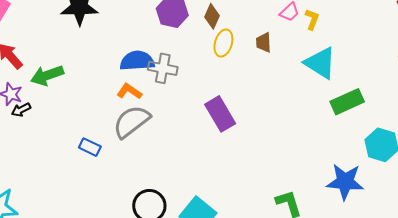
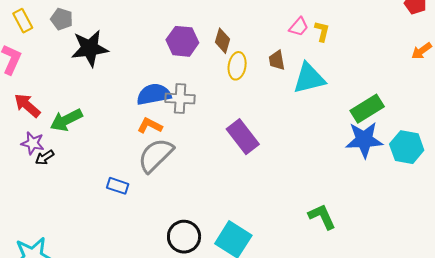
cyan triangle: (320, 63) -> (309, 78), moved, turned -39
blue star: (345, 182) -> (364, 140), moved

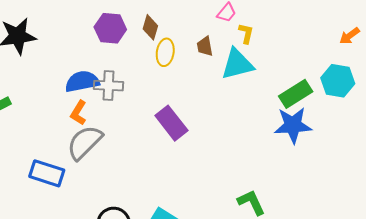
yellow L-shape: (322, 31) -> (246, 33), moved
orange L-shape: (150, 126) -> (78, 113), turned -85
cyan hexagon: (407, 147) -> (338, 81), moved
blue rectangle: (118, 186) -> (47, 173), size x1.6

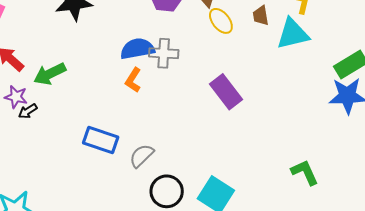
yellow ellipse: (165, 52) -> (221, 21), turned -48
gray semicircle: (85, 142) -> (142, 156), moved, size x0.7

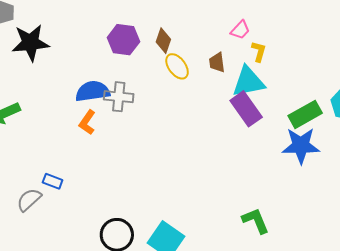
purple rectangle: (226, 92) -> (246, 109), moved
blue rectangle: (101, 140) -> (53, 181), size x0.6
gray semicircle: (142, 156) -> (29, 200), moved

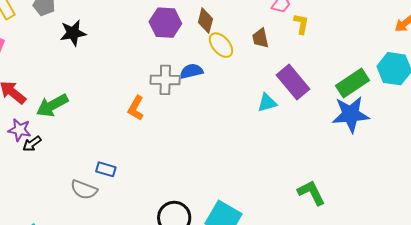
black star: (30, 43) -> (73, 33), size x0.7
cyan triangle: (248, 82) -> (267, 103), moved, size x0.6
blue semicircle: (93, 91) -> (191, 71), moved, size x0.7
gray semicircle: (29, 200) -> (84, 190), turned -112

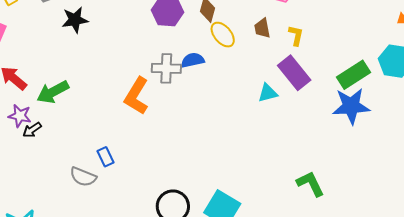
yellow L-shape: (301, 24) -> (296, 35), moved
orange L-shape: (136, 108) -> (137, 96), size x1.5
blue rectangle: (106, 169) -> (105, 157), turned 48

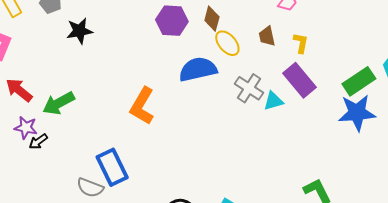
blue semicircle: (193, 60) -> (198, 69), size x1.6
gray cross: (166, 68) -> (249, 88), moved, turned 32
blue rectangle: (105, 157) -> (112, 167), size x1.8

